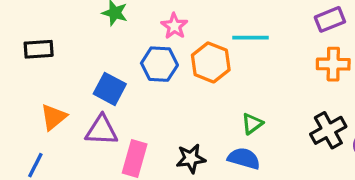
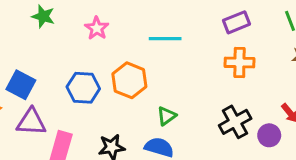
orange hexagon: (211, 62) -> (129, 80), moved
blue hexagon: (159, 64) -> (83, 88), moved
blue square: (110, 89) -> (21, 85), moved

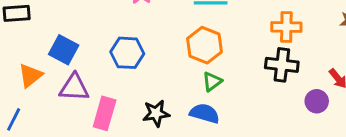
orange hexagon: (129, 80) -> (205, 45), moved
black cross: (235, 122) -> (282, 65), moved, turned 36

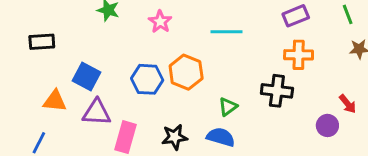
orange hexagon: (205, 45) -> (186, 72), moved
black cross: (282, 65) -> (277, 91), moved
orange triangle: (30, 76) -> (55, 101), turned 45

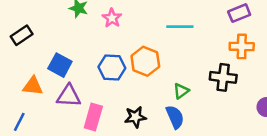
pink star: (160, 22) -> (112, 18), moved
black rectangle: (42, 42) -> (22, 35), turned -30
blue semicircle: (221, 137) -> (175, 117), turned 50

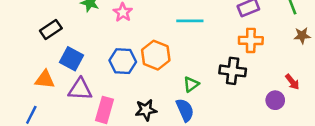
black rectangle: (22, 35) -> (51, 29), moved

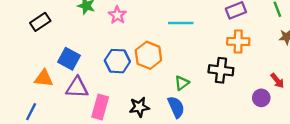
black rectangle: (51, 29) -> (40, 22), moved

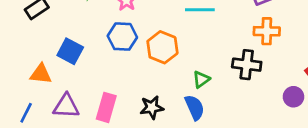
blue hexagon: (117, 61) -> (122, 37), moved
purple triangle: (77, 88) -> (66, 106), moved

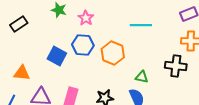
blue square: (70, 51) -> (57, 56), moved
green triangle: (201, 79) -> (142, 77), turned 48

